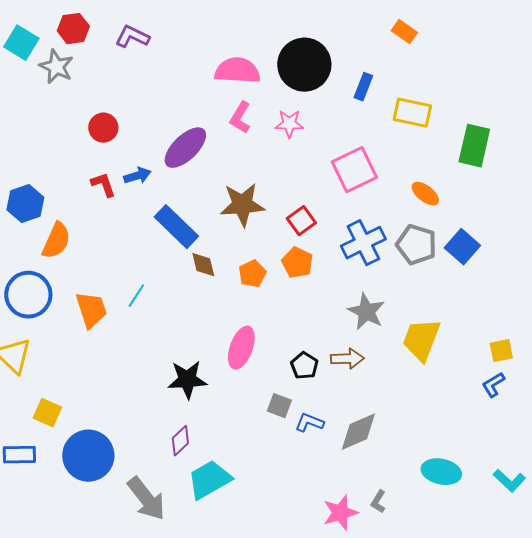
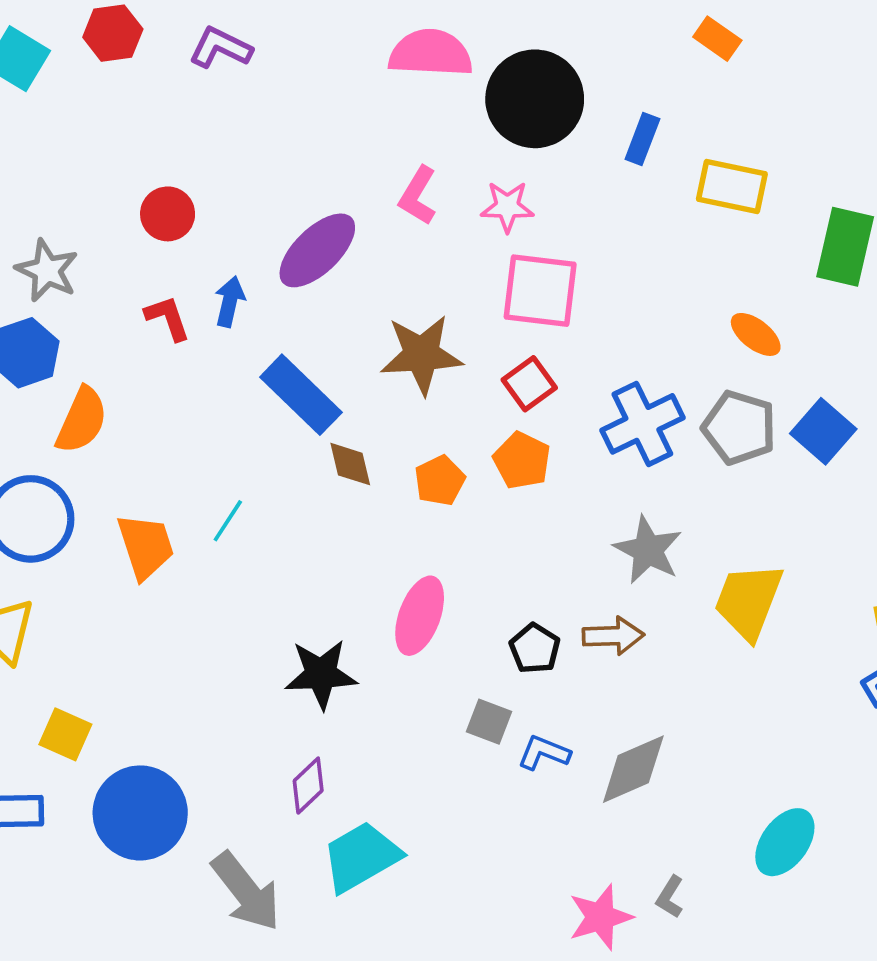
gray star: (56, 67) -> (47, 271), moved
pink semicircle: (237, 71) -> (431, 53), moved
pink square: (354, 170) -> (540, 291), moved, turned 33
blue arrow: (137, 176) -> (230, 302), turned -60
cyan ellipse: (441, 472) -> (785, 842), turned -66

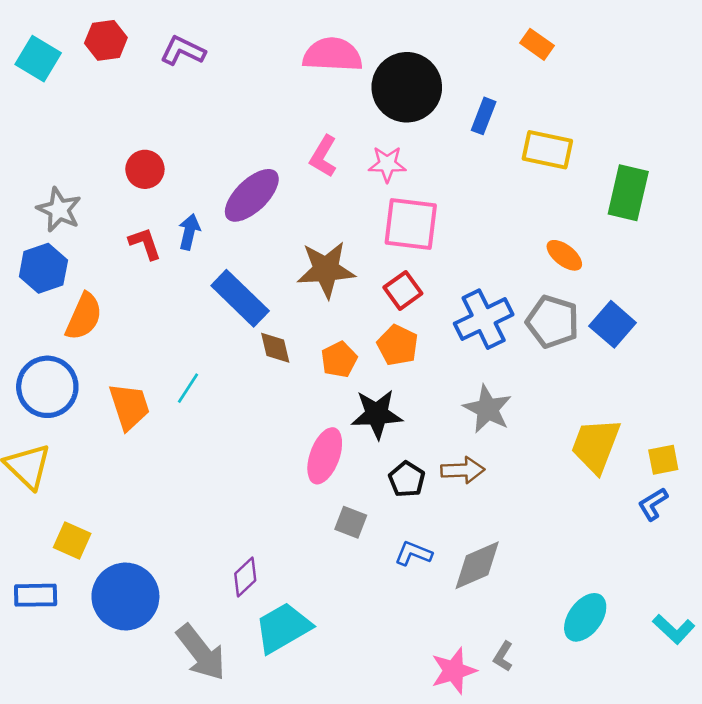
yellow trapezoid: (748, 601) -> (596, 445), moved
black star: (321, 674) -> (377, 414), moved
gray square: (489, 722) -> (351, 522), moved

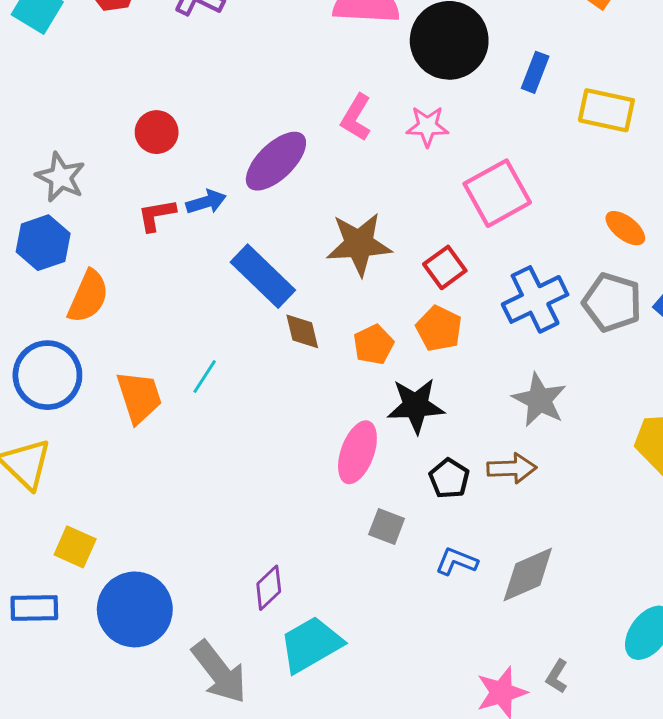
pink square: (411, 224) -> (497, 193), moved, turned -36
blue arrow: (189, 232) -> (206, 202), turned 60
red L-shape: (145, 244) -> (157, 215), turned -81

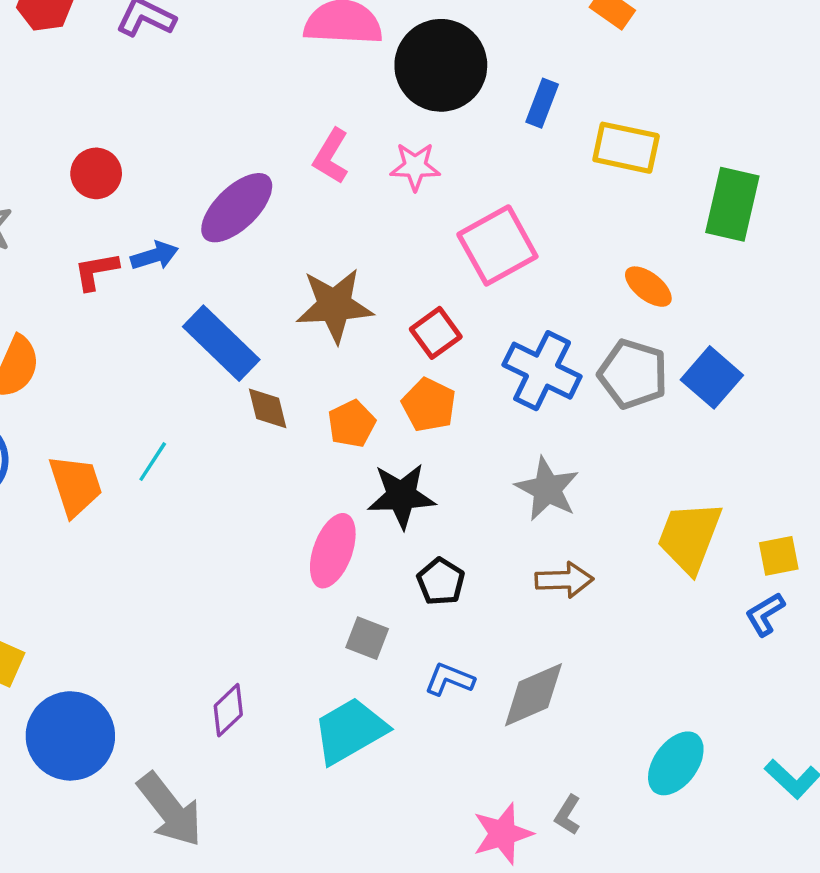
blue cross: (535, 299) -> (542, 371), turned -38
brown arrow: (512, 468) -> (564, 580), moved
cyan trapezoid: (311, 644) -> (350, 731), moved

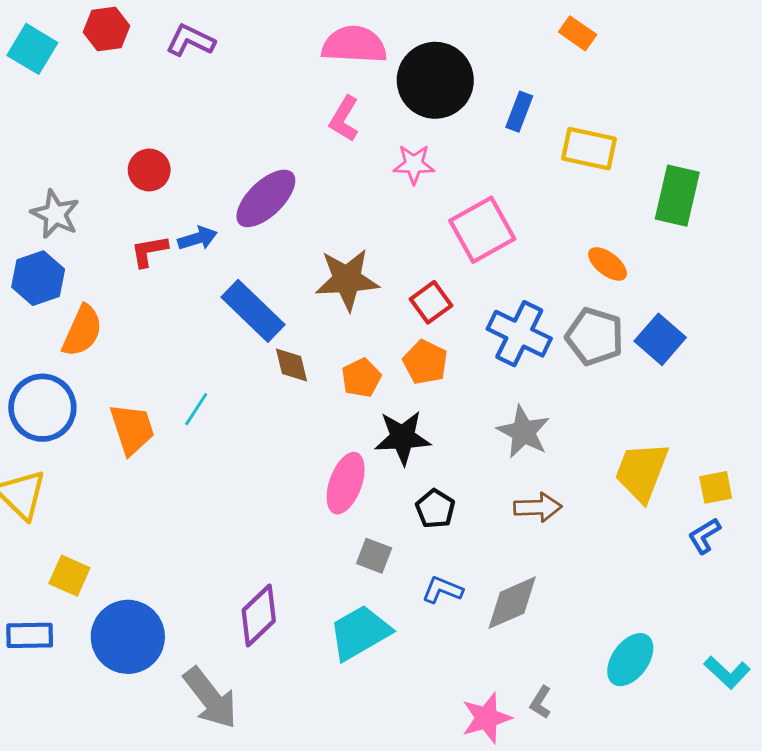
pink L-shape: (331, 156) -> (344, 119), moved
purple diamond: (228, 710) -> (259, 615), size x1.4

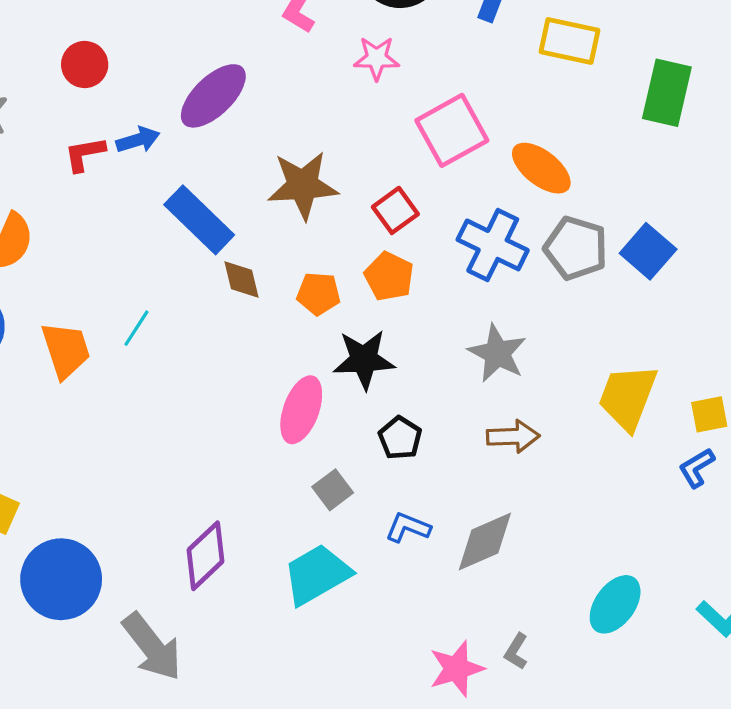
orange ellipse: (608, 264) -> (541, 168), moved, size x1.4
orange pentagon: (361, 378) -> (318, 294), turned 30
gray square: (374, 556) -> (333, 490), turned 32

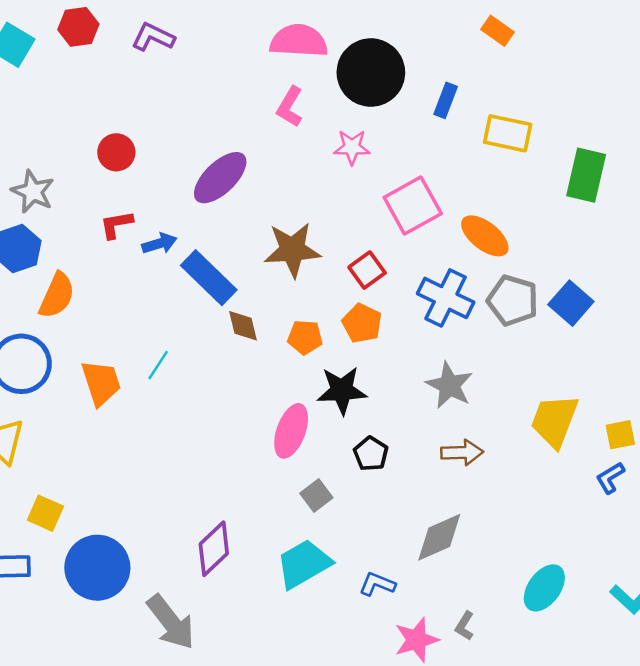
blue arrow: (138, 140) -> (159, 243), moved
blue L-shape: (408, 527) -> (377, 584), moved

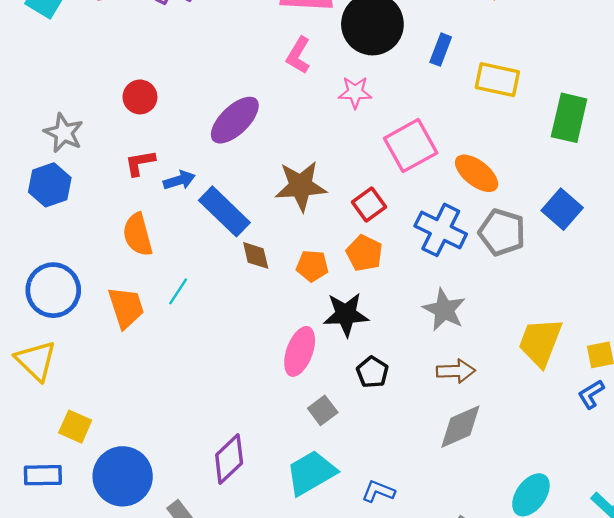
orange semicircle: (57, 295) -> (138, 235), moved, turned 141
blue square: (571, 303) -> (562, 209), moved
gray diamond: (439, 537) -> (460, 427), moved

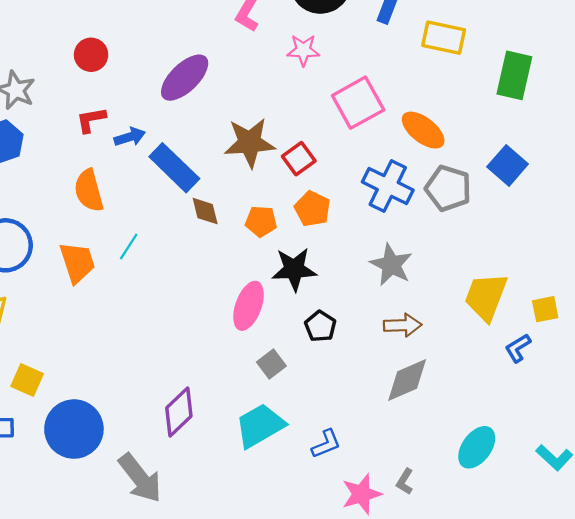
red square: (369, 205) -> (299, 159), moved
blue L-shape: (591, 394) -> (518, 348), moved
blue L-shape: (378, 491) -> (326, 444), turned 136

